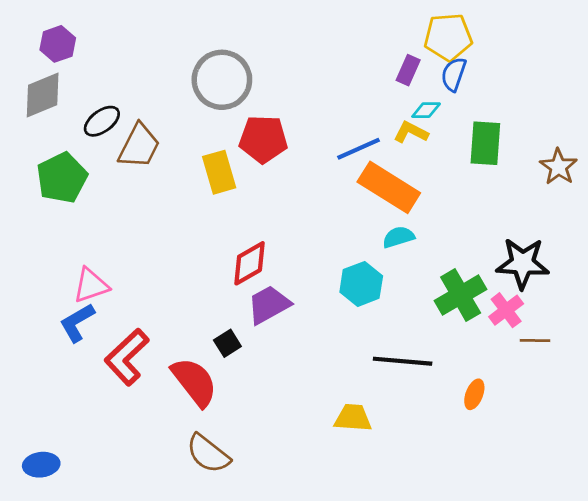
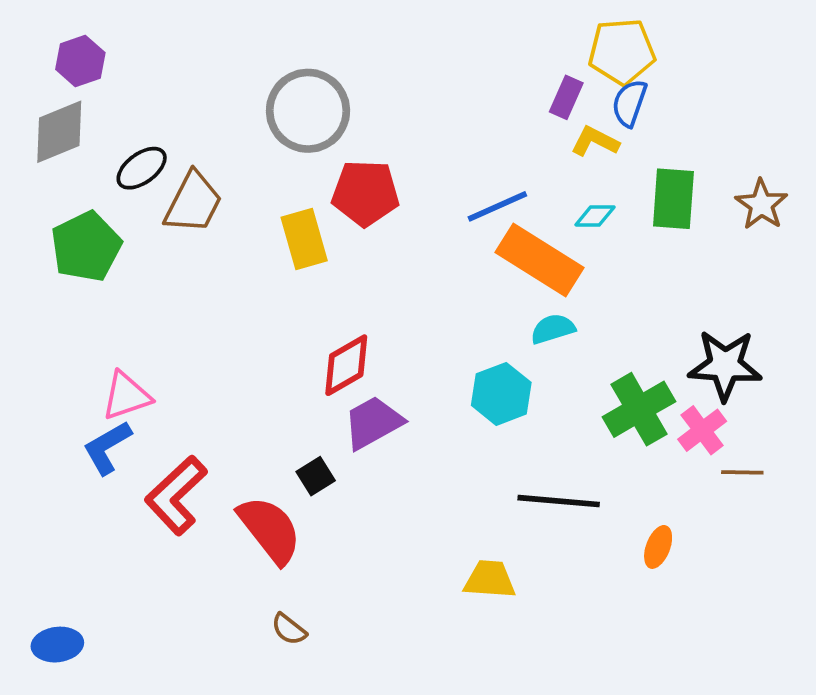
cyan diamond: (426, 110) -> (595, 216), moved
yellow L-shape: (411, 132) -> (595, 141), moved
brown star: (558, 167) -> (761, 204), moved
brown semicircle: (208, 454) -> (289, 629), size x0.6

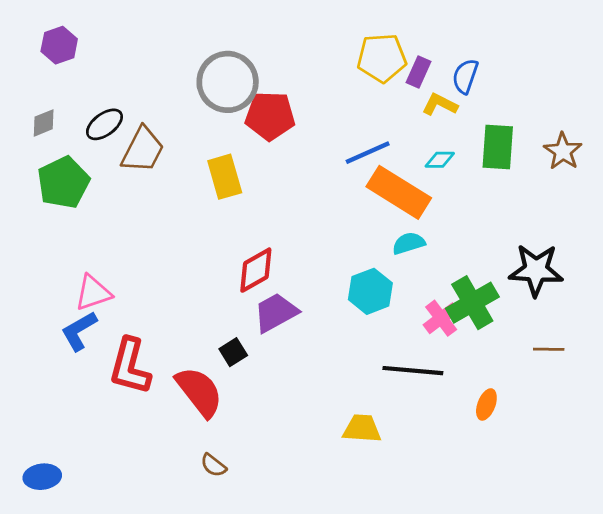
yellow pentagon: (622, 51) -> (382, 58), moved
gray diamond: (59, 132) -> (44, 123), moved, size x0.6
red pentagon: (365, 193) -> (270, 116), moved
pink cross: (702, 430) -> (441, 318), moved
red L-shape: (176, 495) -> (130, 366), turned -32

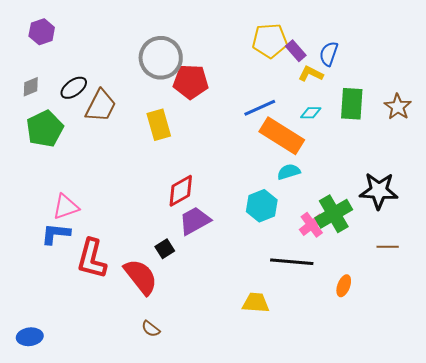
purple rectangle: (419, 72) -> (296, 51), turned -65
blue L-shape: (79, 331) -> (56, 234), turned 36

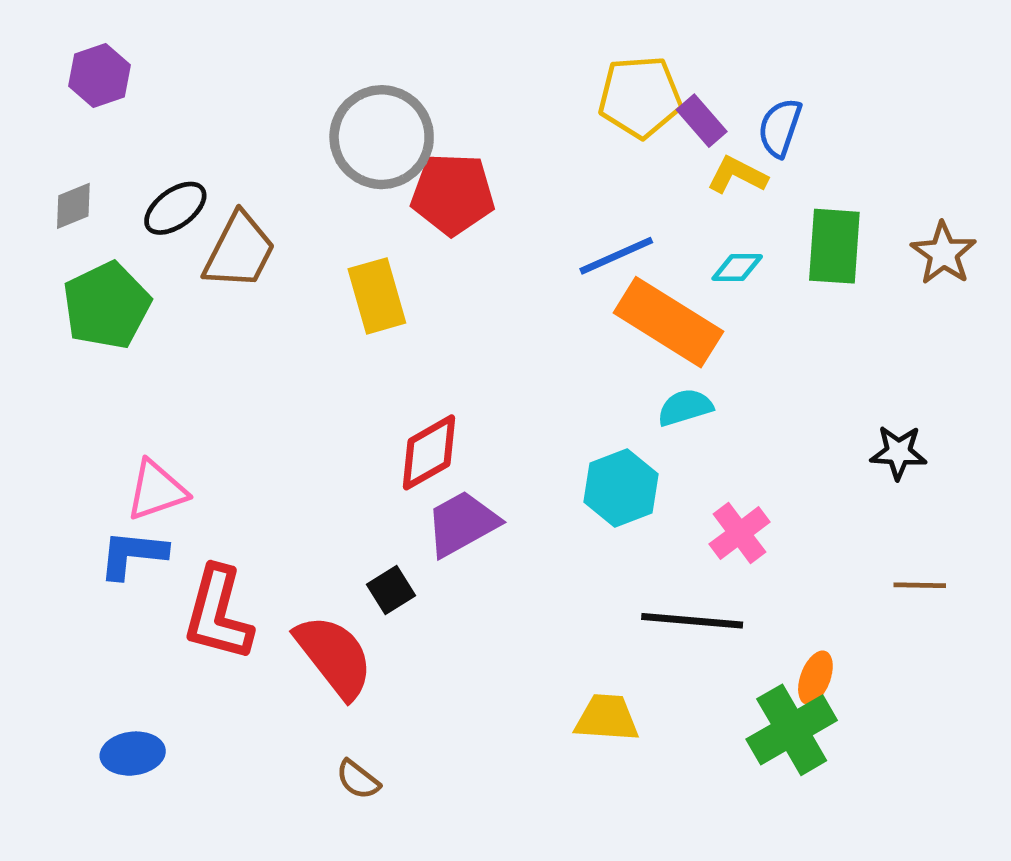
black star: (379, 191) -> (898, 452), size x0.6
green cross: (334, 214) -> (792, 730), moved
blue ellipse: (30, 337) -> (133, 754), moved

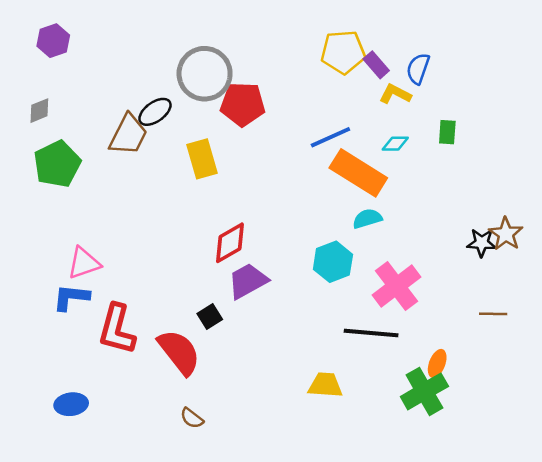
black ellipse: (175, 208) -> (155, 112), moved
green rectangle: (834, 246) -> (447, 132), size x0.6
brown star: (943, 253) -> (506, 234), moved
pink cross: (740, 533) -> (396, 286), size x1.5

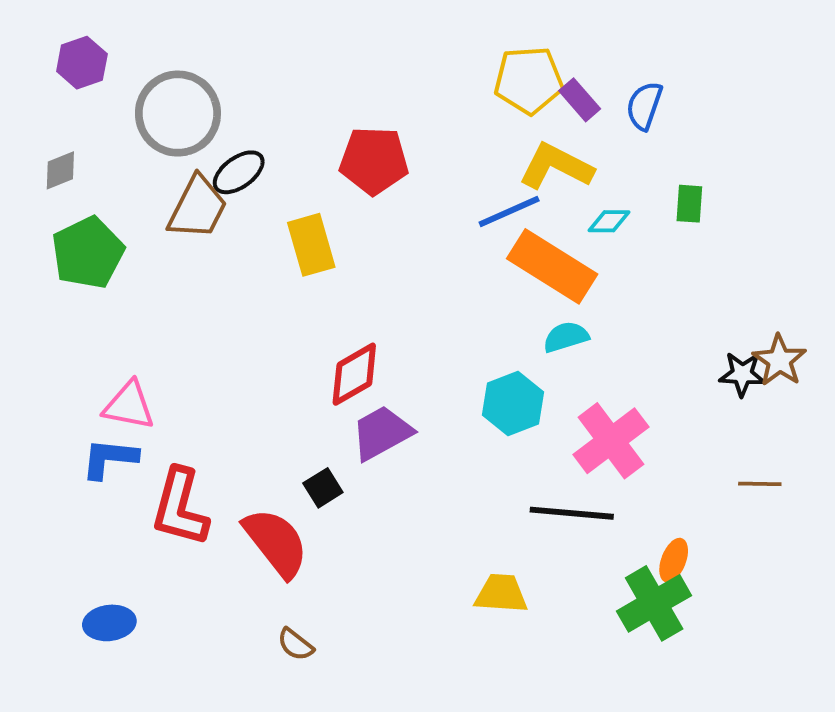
gray circle: (205, 74) -> (178, 114), moved
yellow L-shape: (395, 94) -> (556, 166), moved, size x1.5
pink triangle: (84, 263) -> (129, 405), turned 30

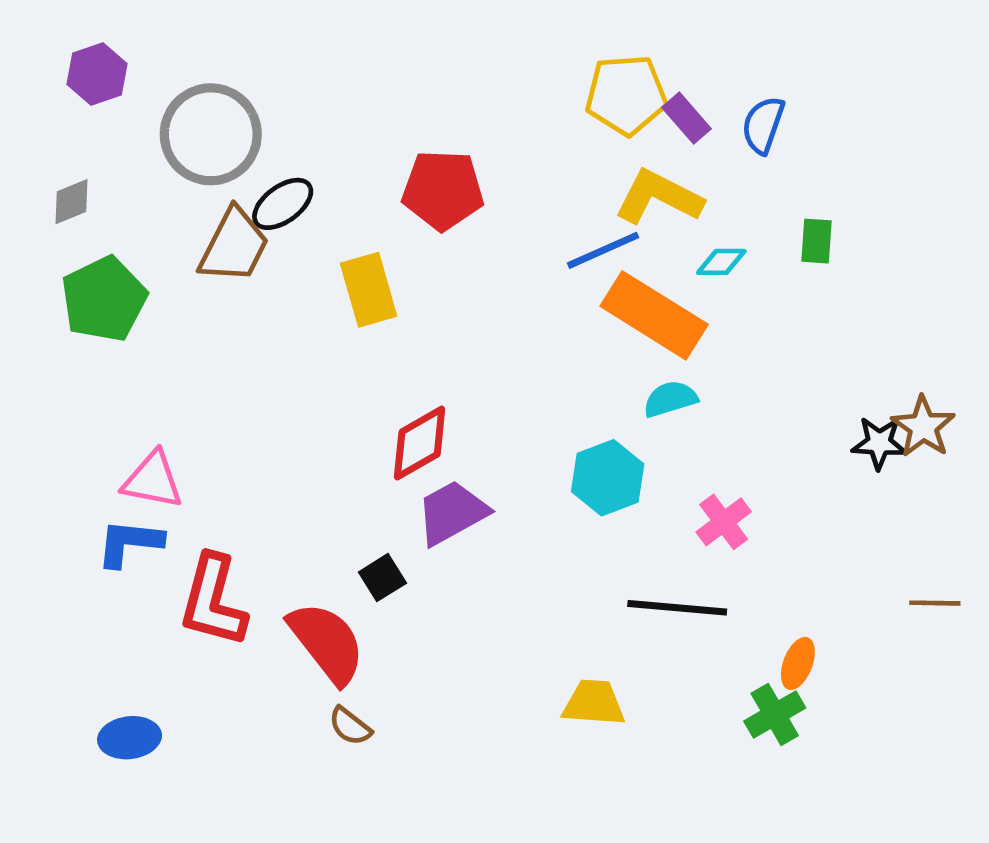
pink cross: (611, 441) -> (724, 522), size x0.6
brown line: (760, 484) -> (935, 603), moved
green cross: (654, 603) -> (775, 715), size x0.7
brown semicircle: (296, 644) -> (350, 726), moved

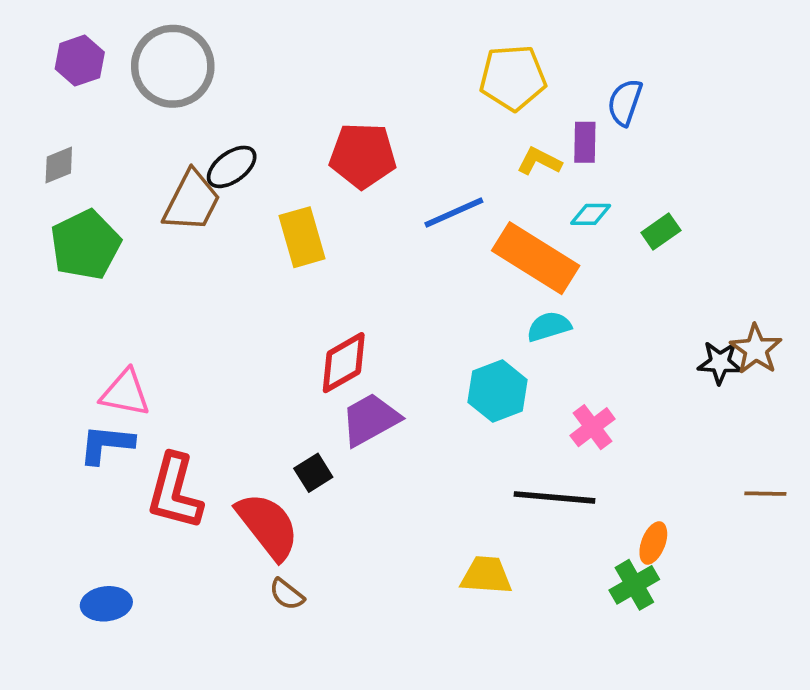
purple rectangle: (686, 118) -> (585, 142), moved, turned 42
gray circle: (211, 134) -> (173, 66), moved
yellow L-shape: (659, 197) -> (539, 161), size x0.6
green rectangle: (816, 241) -> (661, 232), moved, turned 51
blue line: (603, 250) -> (454, 213), moved

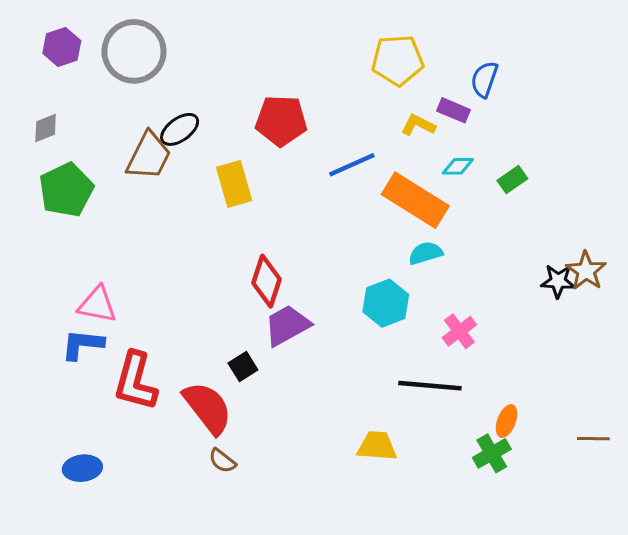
purple rectangle: (585, 142) -> (453, 110), turned -68
red diamond: (344, 363) -> (266, 281), turned -42
brown line: (765, 494) -> (593, 439), moved

